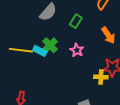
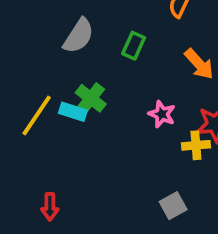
yellow line: (21, 50) -> (37, 115), turned -55
pink star: (77, 50) -> (162, 114), moved

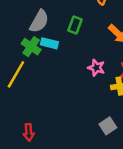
green cross: (91, 98) -> (31, 47), moved
cyan rectangle: (73, 112) -> (49, 43), moved

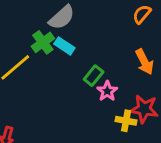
green rectangle: (75, 25) -> (94, 76), moved

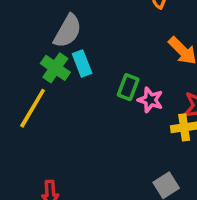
cyan rectangle: (64, 46) -> (82, 63), turned 54

